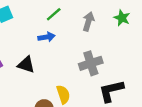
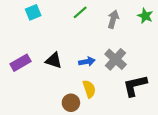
blue arrow: (47, 37) -> (87, 62), moved
gray cross: (91, 63) -> (116, 59), turned -30

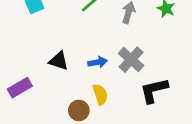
purple rectangle: (21, 63) -> (20, 88), moved

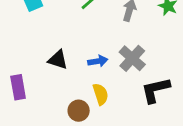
purple rectangle: (20, 88) -> (18, 87), turned -70

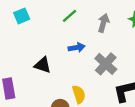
blue arrow: (98, 61) -> (77, 48), moved

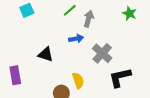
gray arrow: (103, 23) -> (89, 19), moved

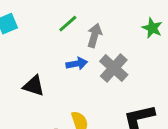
gray cross: (102, 53) -> (114, 68), moved

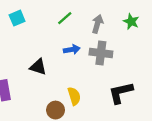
gray arrow: (95, 35) -> (97, 24), moved
gray cross: (114, 68) -> (101, 53), turned -35

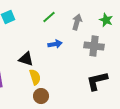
gray cross: (101, 53) -> (94, 46), moved
yellow semicircle: (74, 96) -> (35, 77), moved

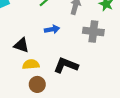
yellow semicircle: (35, 77) -> (31, 64), turned -77
black L-shape: (97, 81) -> (66, 65), moved, turned 35

